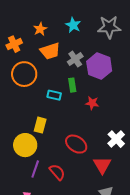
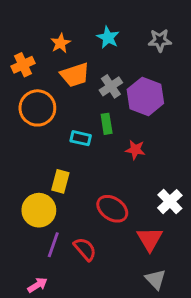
gray star: (109, 27) -> (160, 40), size x0.7

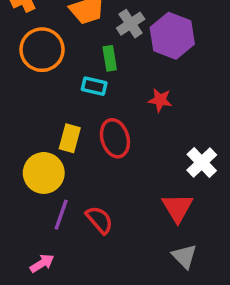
green rectangle: (107, 124) -> (110, 58), moved
red ellipse: (112, 209) -> (115, 138), moved, turned 40

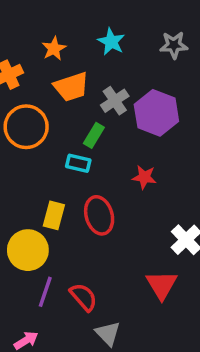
green rectangle: (110, 58) -> (94, 135), turned 40
gray triangle: (184, 256) -> (108, 333), moved

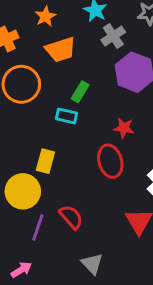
gray cross: (115, 101) -> (113, 36), moved
red ellipse: (99, 215) -> (110, 161), moved
red semicircle: (83, 297) -> (71, 217), moved

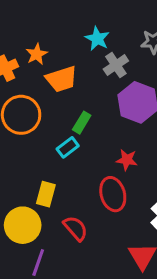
orange star: (45, 16) -> (37, 54), moved
cyan rectangle: (67, 116) -> (68, 147), turned -50
red semicircle: (71, 217) -> (75, 228), moved

